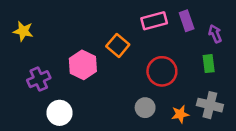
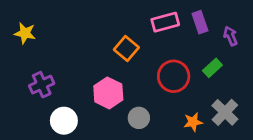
green rectangle: (209, 64) -> (212, 68), moved, turned 54
pink hexagon: (83, 65) -> (108, 93), moved
gray cross: (210, 105) -> (225, 112), turned 30
gray circle: (145, 108) -> (139, 118), moved

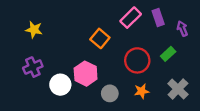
pink rectangle: (165, 22) -> (131, 18), turned -30
yellow star: (25, 33) -> (34, 30), moved
white circle: (64, 121) -> (60, 85), moved
orange star: (193, 122) -> (142, 91), moved

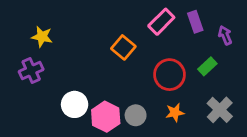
purple cross: (33, 67) -> (31, 71), moved
pink hexagon: (86, 74) -> (106, 117), moved

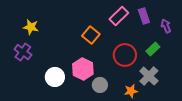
purple cross: (31, 71) -> (23, 52), turned -30
gray cross: (220, 110) -> (149, 76), moved
orange star: (175, 113) -> (131, 91), moved
pink hexagon: (106, 117) -> (83, 69), moved

